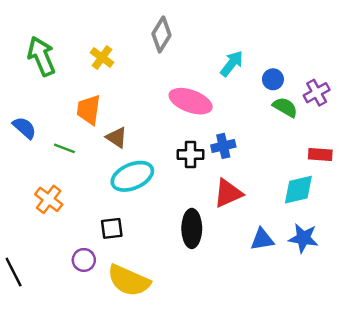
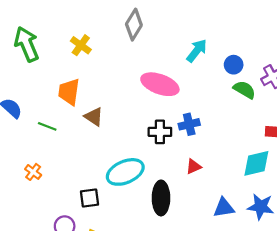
cyan ellipse: (132, 176) -> (125, 172), moved
red triangle: (228, 193) -> (193, 167), size x0.6
orange cross: (49, 199) -> (33, 172), size x0.7

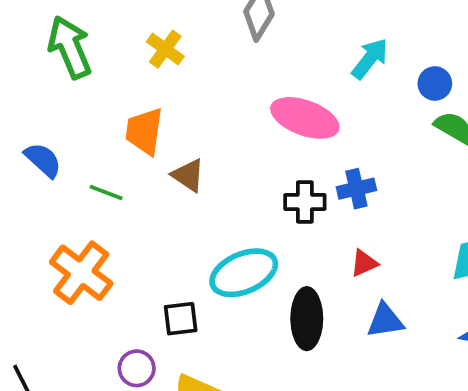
orange cross: (33, 172) -> (81, 273), size x2.0
blue triangle: (224, 208) -> (385, 321), moved

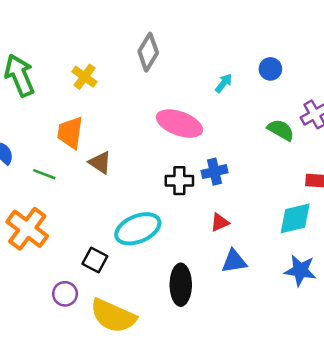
cyan arrow: (370, 59) -> (224, 83), size x0.7
blue circle: (435, 83) -> (270, 69), moved
black square: (181, 319) -> (95, 260), turned 35
black ellipse: (307, 319) -> (181, 285), moved

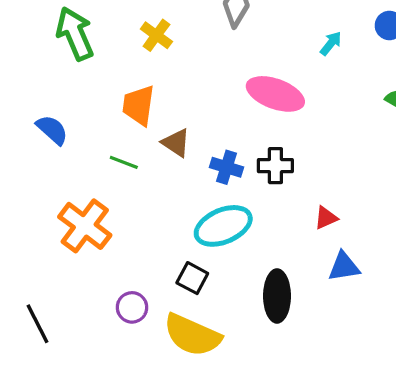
blue cross: (215, 172) -> (226, 167), moved, turned 30
green line: (44, 174) -> (124, 162), moved
black square: (95, 260) -> (192, 278), moved

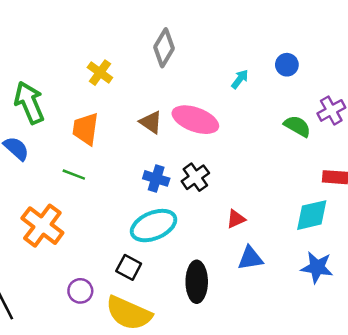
green arrow: (75, 34) -> (29, 103), moved
brown triangle: (176, 143) -> (151, 122), moved
black cross: (275, 166) -> (195, 177), turned -36

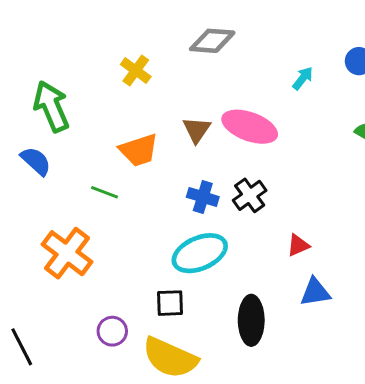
gray diamond: (164, 48) -> (212, 41), turned 63
brown triangle: (151, 122) -> (197, 130), turned 30
orange trapezoid: (86, 129) -> (139, 150), moved, turned -116
black square: (129, 267) -> (170, 303), turned -30

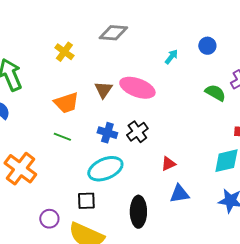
green line: (104, 192) -> (62, 137), moved

